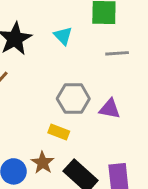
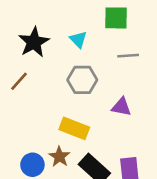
gray hexagon: (73, 99) -> (82, 80), moved
yellow rectangle: (59, 132) -> (74, 128), size x1.5

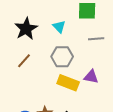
brown line: (19, 81) -> (24, 61), moved
yellow rectangle: (74, 128) -> (68, 83), moved

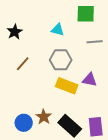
cyan triangle: (59, 27) -> (58, 30), turned -32
black star: (26, 29) -> (15, 32), moved, size x0.7

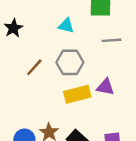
brown line: (23, 64) -> (34, 67), moved
yellow rectangle: (67, 86) -> (77, 94), turned -35

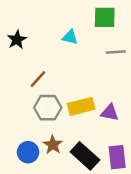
gray hexagon: (70, 62) -> (48, 108), moved
purple triangle: (105, 87) -> (110, 113), moved

